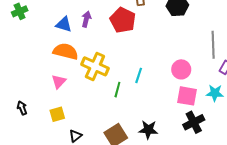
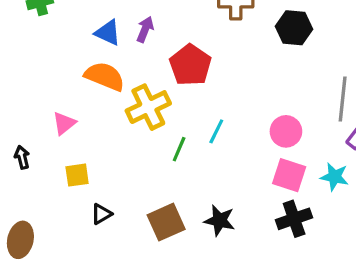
red pentagon: (123, 20) -> (190, 65), moved
yellow cross: (95, 66) -> (148, 107), turned 32
pink triangle: (59, 82) -> (64, 123), moved

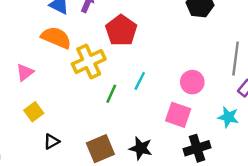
yellow square: (77, 175) -> (34, 112), turned -30
pink square: (289, 175) -> (178, 115), moved

